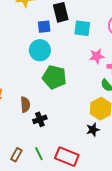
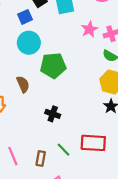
brown semicircle: (25, 105) -> (23, 84), moved
black cross: (40, 119) -> (53, 114), turned -32

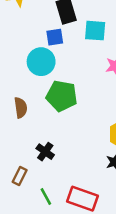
blue square: (25, 17) -> (55, 37), moved
brown rectangle: (41, 159) -> (20, 176), moved

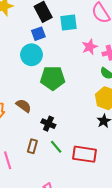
brown semicircle: (21, 108) -> (24, 106), moved, turned -35
green line: (46, 196) -> (56, 147), moved

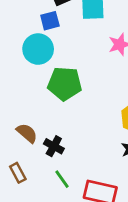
brown semicircle: (24, 106) -> (27, 133), moved
brown rectangle: (32, 146) -> (18, 173), moved, turned -48

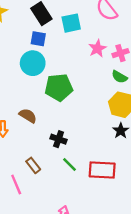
blue square: (50, 21) -> (38, 39), turned 35
brown semicircle: (27, 133) -> (28, 116), moved

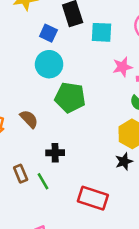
blue square: (38, 39) -> (48, 33), moved
black cross: (59, 139) -> (55, 153), turned -35
green line: (70, 164) -> (43, 181), moved

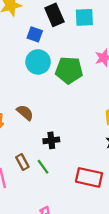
cyan square: (102, 32) -> (84, 17), moved
green pentagon: (70, 97) -> (69, 70), moved

